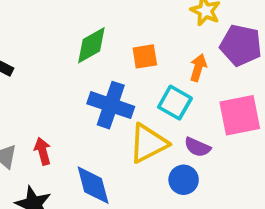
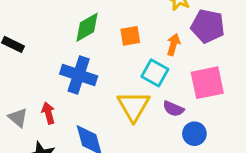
blue cross: (111, 105) -> (79, 75), moved
yellow triangle: (148, 143) -> (134, 106), turned -32
blue circle: (184, 180) -> (194, 134), moved

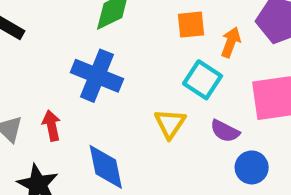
orange square: (130, 36) -> (191, 25), moved
yellow triangle: (134, 106) -> (170, 124), size x0.7

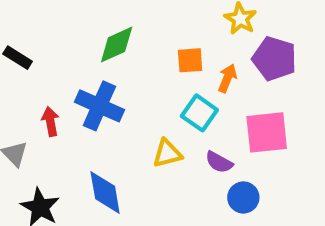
yellow triangle: (170, 124) -> (167, 153), turned 40
red arrow: (52, 126) -> (50, 121), moved

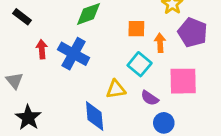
orange arrow: (227, 78) -> (160, 43), turned -30
red arrow: (50, 121) -> (42, 49), moved
blue diamond: (105, 192) -> (95, 116), moved

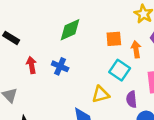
blue cross: (74, 54) -> (60, 66), size x0.6
purple semicircle: (150, 98) -> (131, 99), turned 56

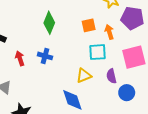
green diamond: (70, 30) -> (49, 23), turned -35
cyan square: (120, 70) -> (97, 52), turned -30

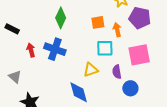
blue cross: (45, 56) -> (55, 49), size x1.5

